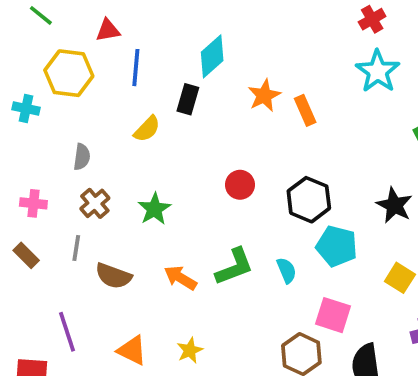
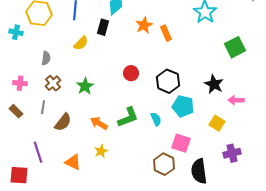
brown semicircle: (113, 276) -> (63, 122), turned -72
yellow star: (190, 350) -> (101, 151), moved

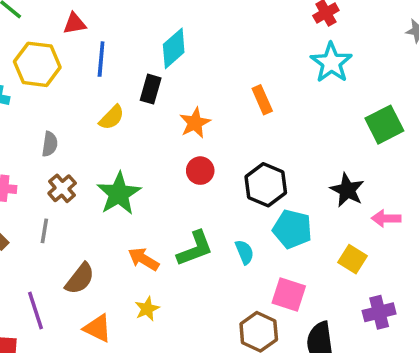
orange star: (144, 25) -> (195, 123), moved
green star: (85, 86) -> (119, 194), size x1.4
brown semicircle: (63, 122) -> (80, 279), moved

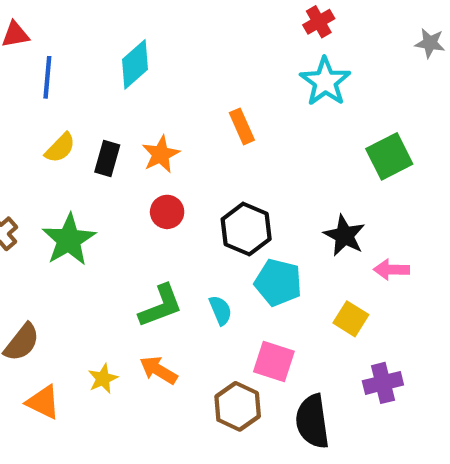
black rectangle: (151, 89) -> (107, 159), moved
orange arrow: (144, 259) -> (159, 370), moved

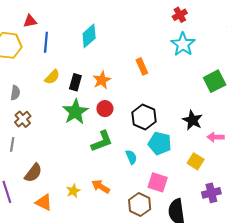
green star: (69, 240) -> (75, 112), moved
green L-shape: (161, 306) -> (102, 141), moved

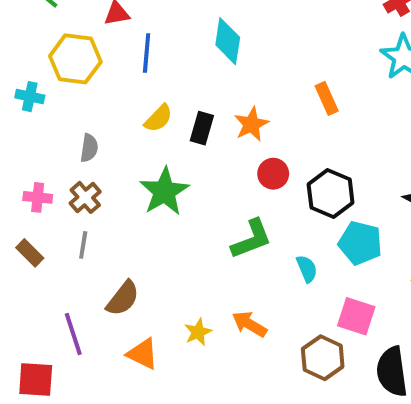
cyan diamond: (89, 36) -> (228, 41), turned -40
red circle: (105, 109) -> (273, 174), moved
green star: (75, 112) -> (164, 192), moved
brown cross: (23, 119) -> (85, 197), moved

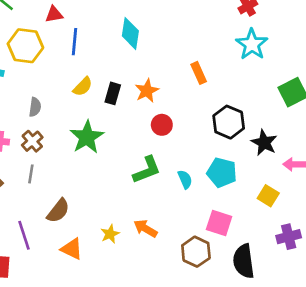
black hexagon: (331, 193) -> (229, 122), moved
cyan semicircle: (307, 269) -> (185, 179), moved

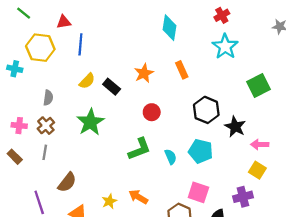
cyan diamond: (130, 33) -> (169, 28), moved
orange star: (147, 91) -> (144, 73), moved
black rectangle: (113, 93) -> (112, 87), turned -66
yellow square: (268, 196) -> (257, 170), moved
purple cross: (289, 237) -> (243, 197), moved

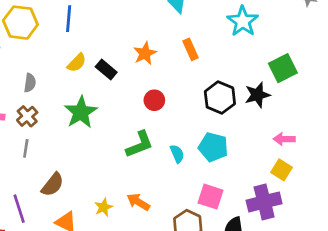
black star: (235, 127) -> (257, 95), moved, turned 30
purple cross: (243, 197) -> (264, 202), size x1.4

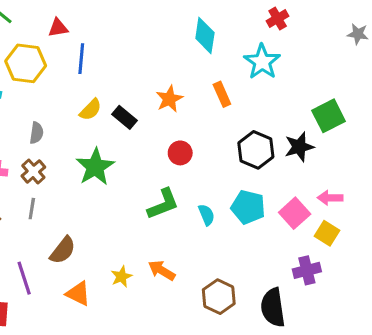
cyan star: (243, 21) -> (262, 62), moved
pink square: (211, 197) -> (295, 213), moved, turned 30
purple cross: (264, 202) -> (307, 270), size x0.7

